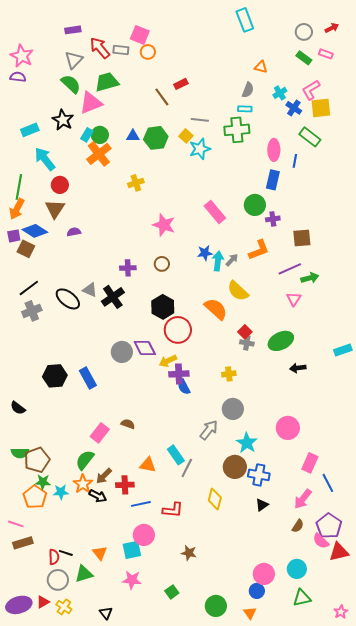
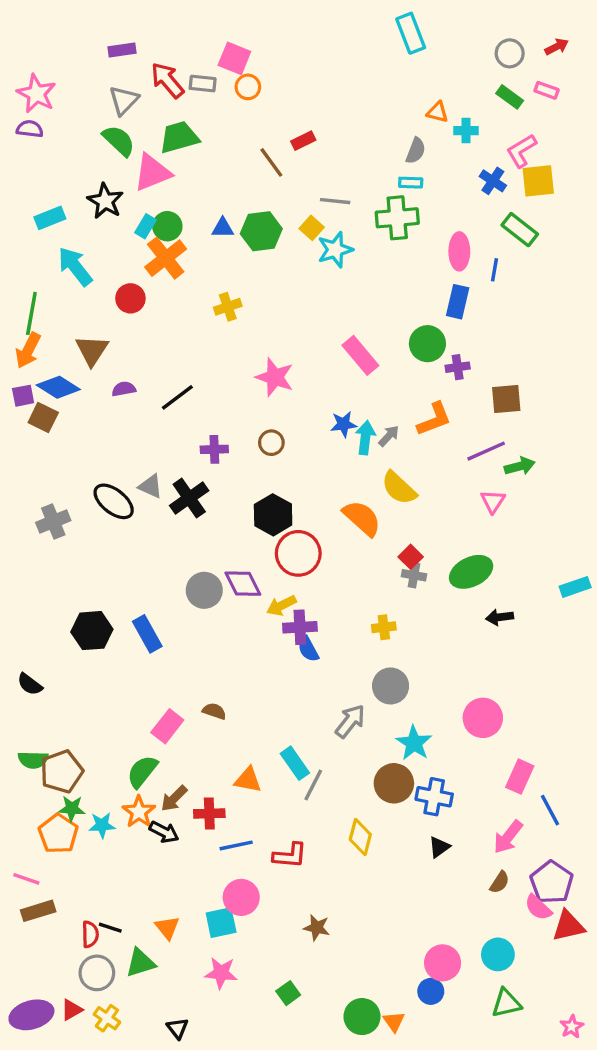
cyan cross: (280, 93) -> (466, 131), moved, turned 32
red circle: (60, 185) -> (130, 298), moved
black line: (29, 288) -> (177, 397), moved
orange triangle: (250, 613) -> (394, 1022), moved

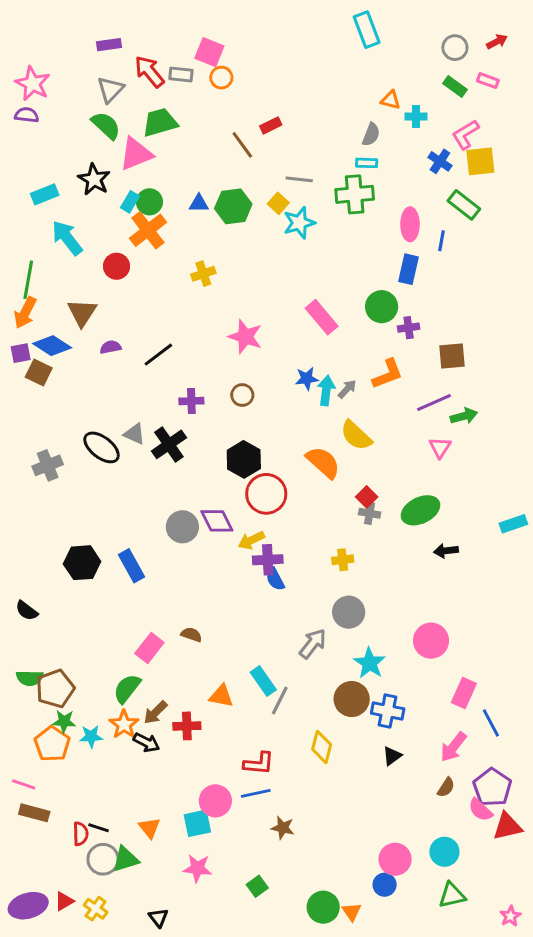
blue line: (236, 845) -> (256, 793), moved
brown rectangle: (38, 911) -> (34, 813), turned 32
gray circle: (97, 973) -> (103, 859), moved

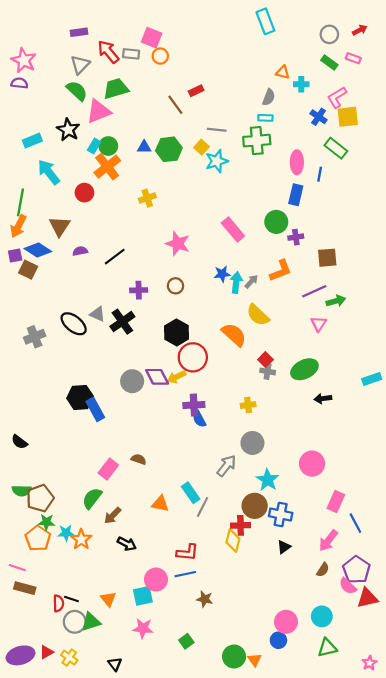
yellow arrow: (251, 540) -> (177, 377), moved
black hexagon: (82, 563) -> (80, 397), moved
orange star: (124, 724) -> (81, 539), moved
red cross: (187, 726) -> (241, 525), moved
black arrow: (146, 742) -> (127, 544), moved

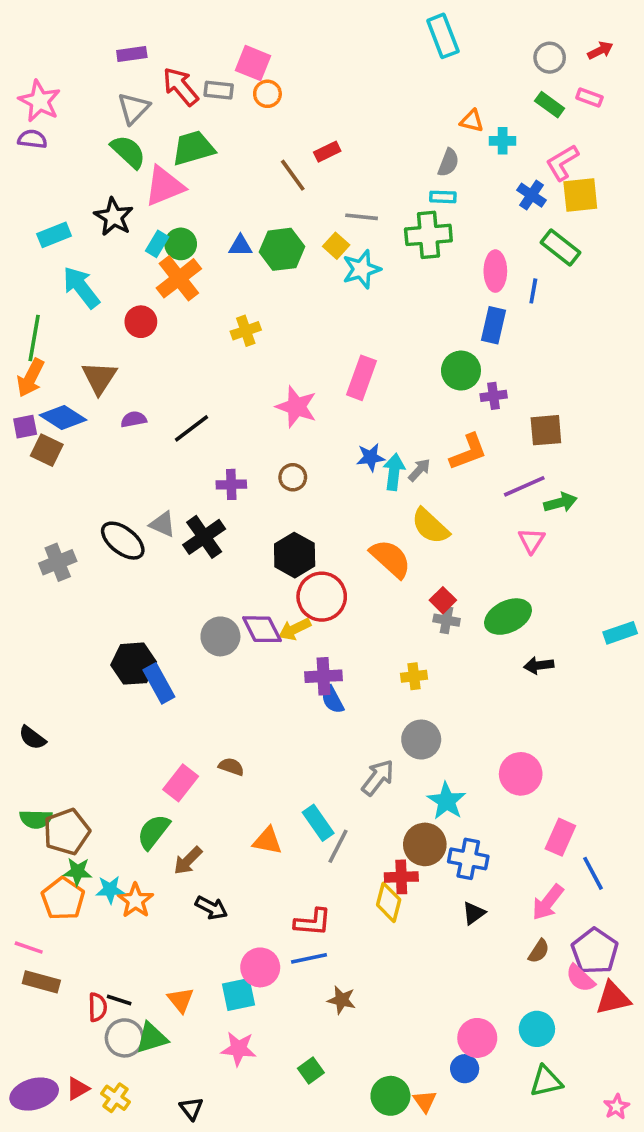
pink rectangle: (233, 229) -> (362, 378), moved, turned 60

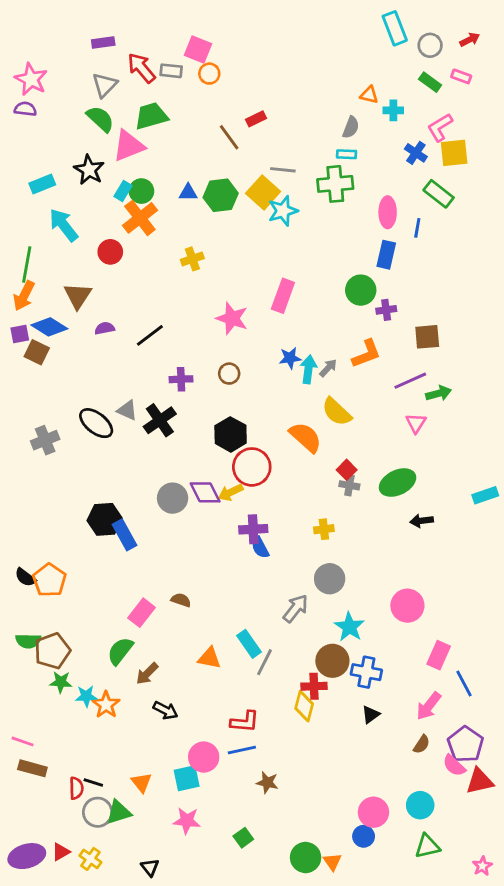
cyan rectangle: (443, 36) -> (395, 28), moved
yellow square: (336, 246) -> (263, 192), size x1.6
orange pentagon: (63, 899) -> (49, 580), moved

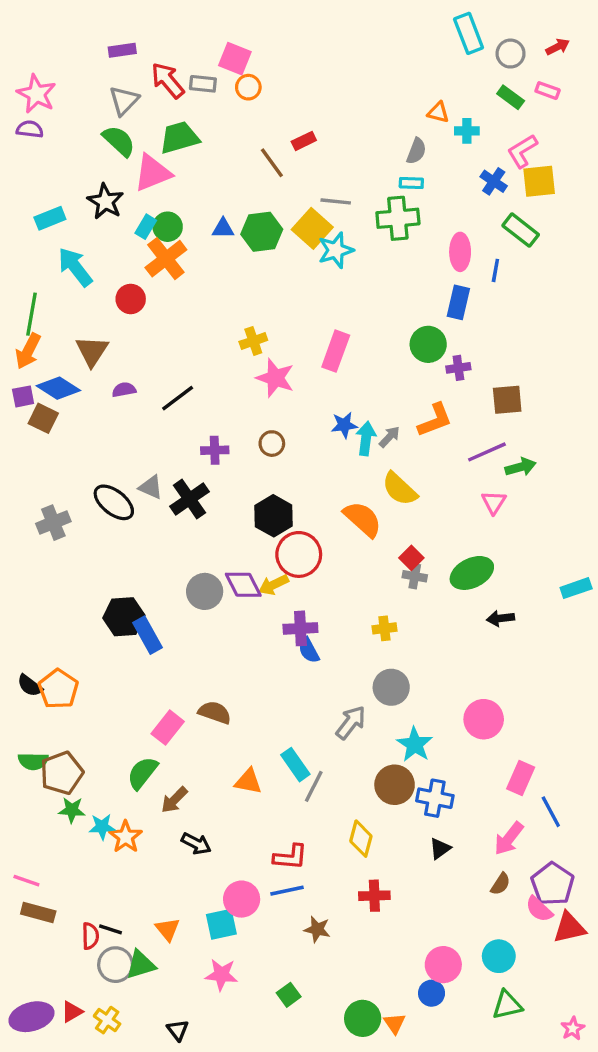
yellow cross: (192, 259) -> (253, 341), moved
brown semicircle: (181, 600) -> (215, 712), size x1.4
red cross: (314, 686) -> (374, 896), moved

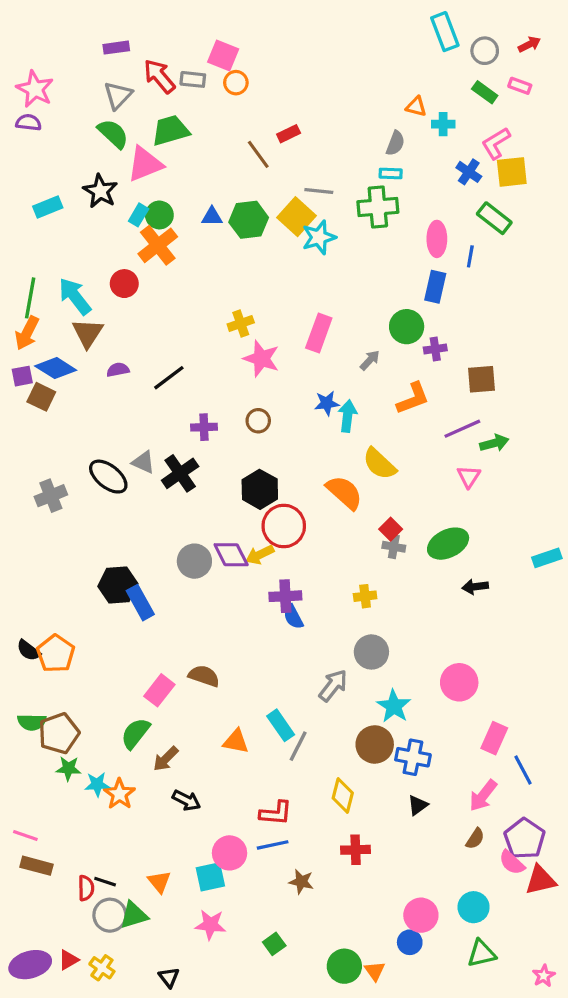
cyan arrow: (75, 267) -> (75, 296), moved
gray arrow: (389, 437) -> (370, 360), moved

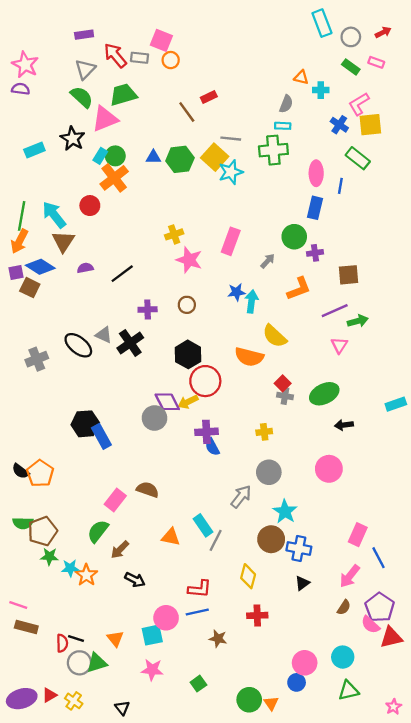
orange semicircle: (344, 493) -> (249, 357), turned 152
gray circle: (194, 561) -> (155, 418), moved
pink circle: (459, 682) -> (329, 469), moved

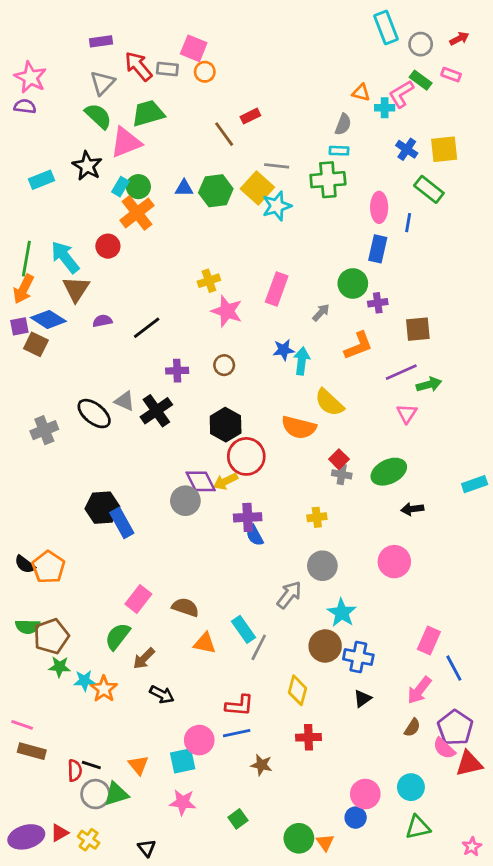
pink L-shape: (359, 104) -> (401, 94), moved
brown semicircle: (148, 490) -> (185, 607), moved

